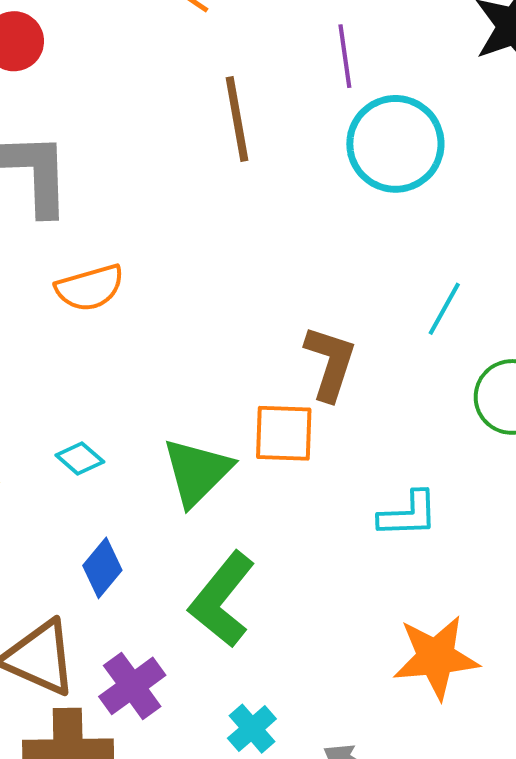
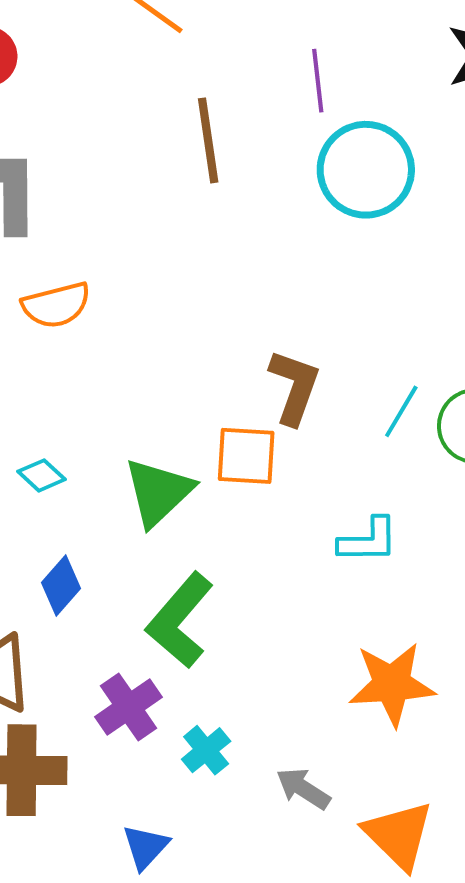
cyan line: (444, 309) -> (401, 411), moved
purple cross: (132, 686) -> (128, 707), moved

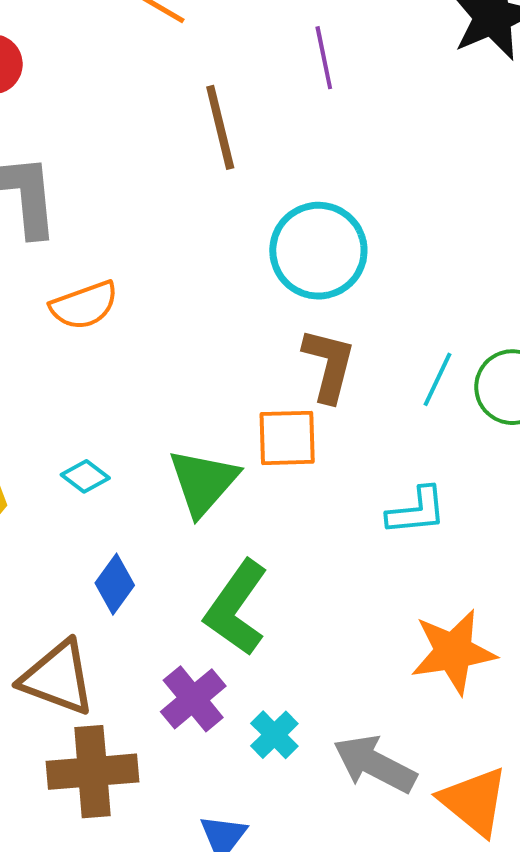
cyan circle: (366, 170) -> (318, 251), moved
gray arrow: (303, 789) -> (375, 764), size x1.5

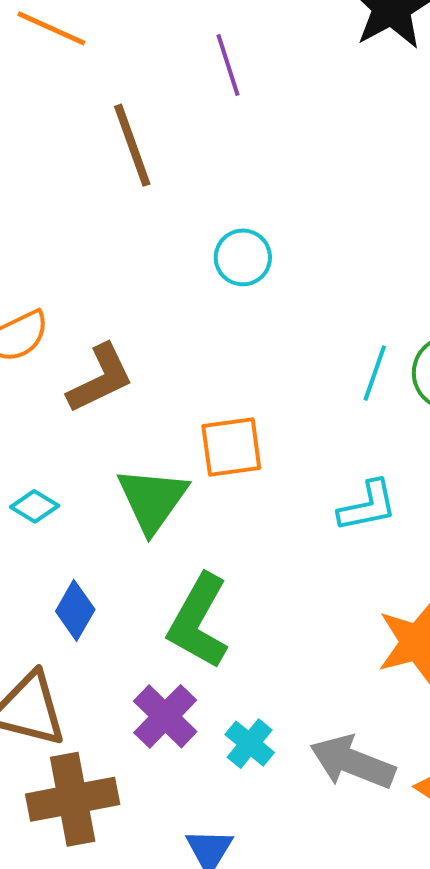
cyan circle: (318, 251) -> (243, 257), size x0.6
brown L-shape: (329, 365) -> (100, 379), moved, turned 56

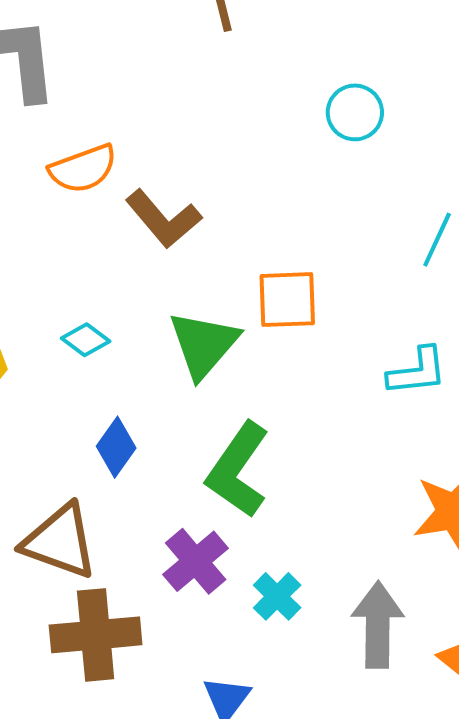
cyan circle: (243, 257) -> (355, 112), moved
brown L-shape: (100, 379) -> (163, 219), turned 70
gray arrow: (353, 762) -> (378, 625), turned 64

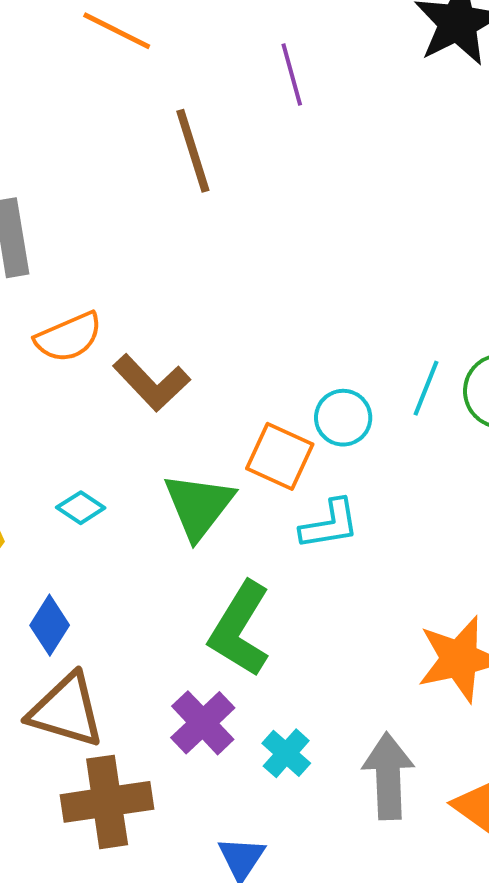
cyan circle: (355, 112) -> (343, 418), moved
orange square: (287, 300) -> (280, 456), turned 30
cyan L-shape: (417, 371) -> (330, 524), moved
blue diamond: (116, 447) -> (50, 625), moved

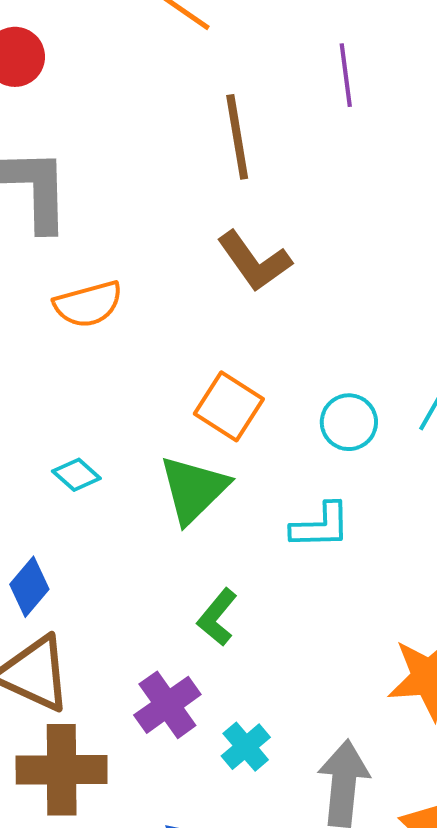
brown L-shape: (152, 383) -> (254, 261), moved
orange square: (280, 456) -> (229, 406), moved
green L-shape: (240, 629) -> (217, 617), size x0.6

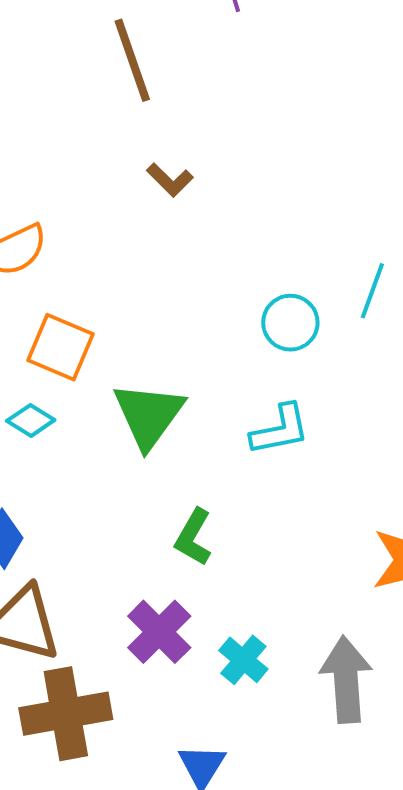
brown L-shape: (254, 261) -> (170, 180), size x0.6
orange square: (229, 406) -> (61, 347), moved

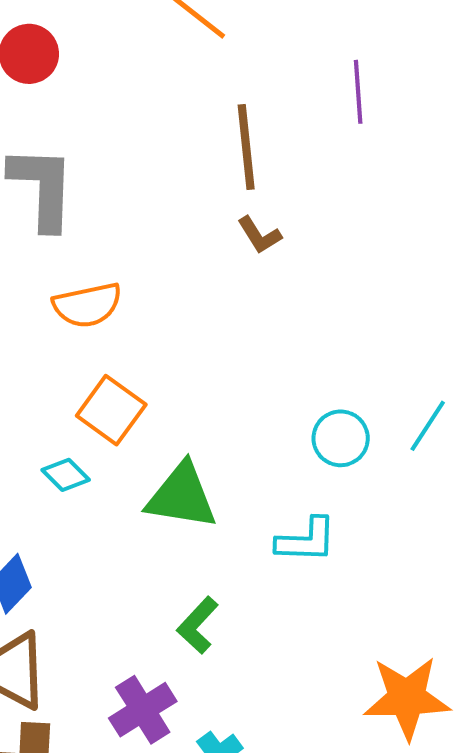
brown L-shape: (170, 180) -> (259, 235), moved
green triangle: (149, 415) -> (182, 496), turned 50

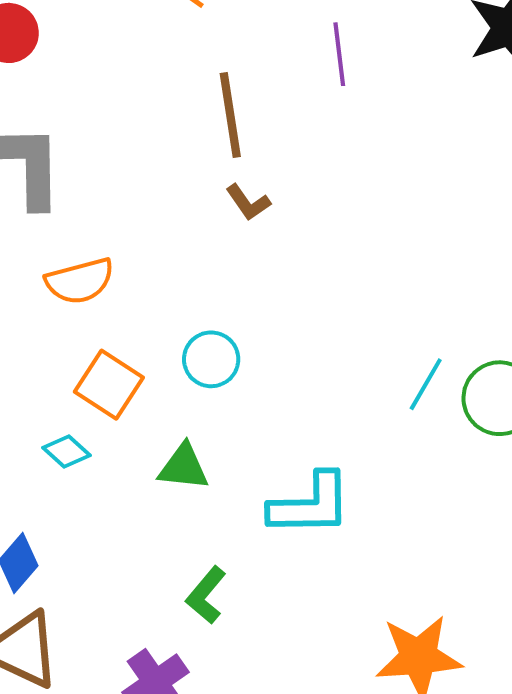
cyan circle: (341, 438) -> (211, 359), moved
green triangle: (182, 496) -> (184, 467), size x0.7
cyan L-shape: (306, 540) -> (310, 505), size x1.4

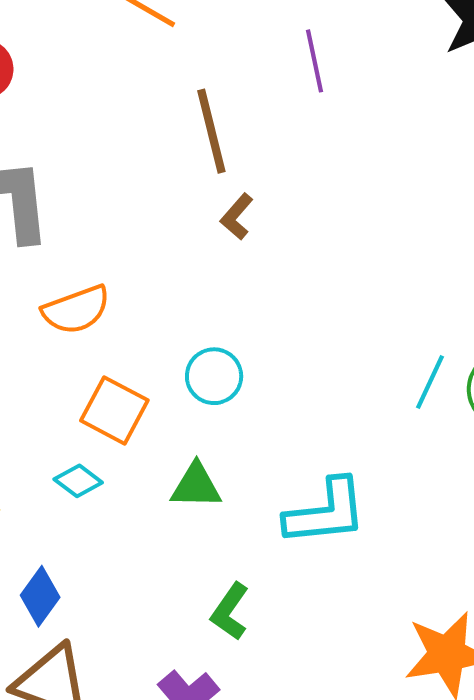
brown L-shape: (248, 202) -> (237, 217), turned 81

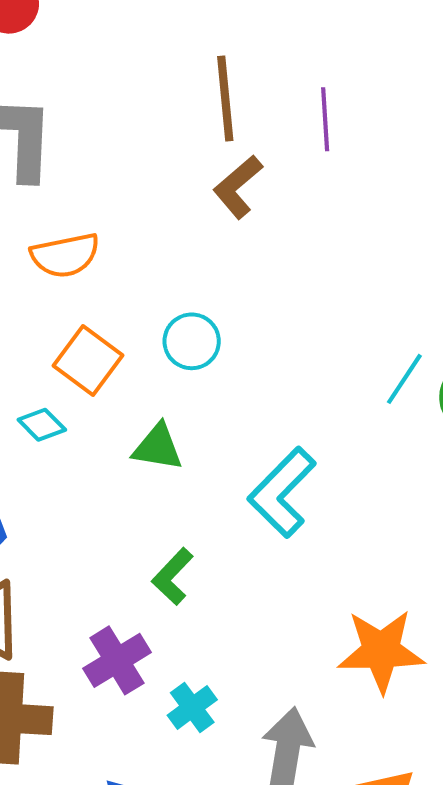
purple line: (315, 61) -> (325, 119), moved
brown L-shape: (237, 217) -> (238, 187), size x1.4
cyan L-shape: (326, 512) -> (282, 492), turned 132

